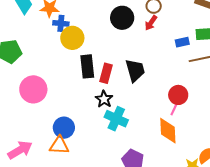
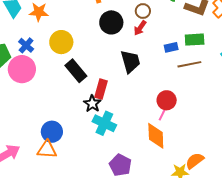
blue cross: (61, 23) -> (26, 45), moved, turned 35
black rectangle: (87, 66) -> (76, 71), turned -35
black trapezoid: (135, 70) -> (130, 61), moved
red rectangle: (106, 73) -> (101, 89), moved
pink circle: (33, 89) -> (22, 69), moved

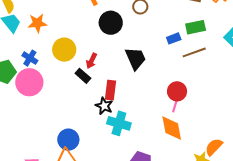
red arrow: (140, 28) -> (91, 61), moved
black rectangle: (76, 71) -> (83, 76), size x0.7

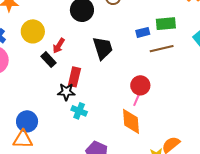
black star: (104, 106) -> (66, 92), turned -30
cyan cross: (119, 123) -> (79, 111), size x0.7

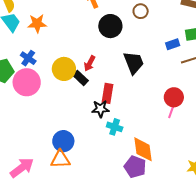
yellow circle: (33, 31) -> (64, 69), moved
orange diamond: (131, 121) -> (143, 149), moved

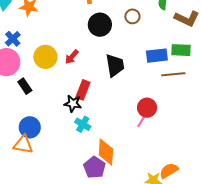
blue rectangle: (173, 44) -> (157, 56), size x1.5
black rectangle: (81, 78) -> (25, 86), moved

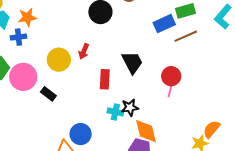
blue cross: (13, 39) -> (19, 37), moved, turned -35
black trapezoid: (115, 65) -> (132, 62), moved
black star: (73, 103) -> (130, 107), moved
blue circle: (30, 127) -> (81, 134), moved

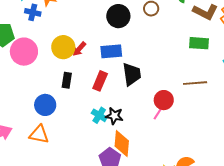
blue rectangle: (164, 24) -> (111, 51), moved
brown line: (186, 36) -> (195, 83), moved
red arrow: (84, 51) -> (79, 49), moved
black rectangle: (48, 94) -> (67, 80), moved, turned 42
blue circle: (81, 134) -> (45, 105), moved

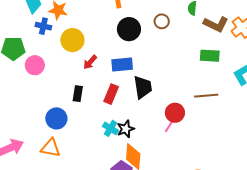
yellow circle: (63, 47) -> (72, 40), moved
pink circle: (24, 52) -> (35, 65), size x0.7
black star: (114, 116) -> (126, 129), turned -30

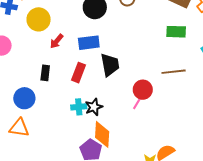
cyan cross: (111, 128) -> (79, 107), turned -35

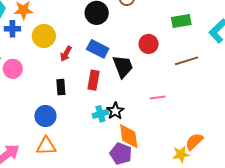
blue rectangle: (89, 43) -> (98, 49), turned 45
red circle: (143, 90) -> (149, 44), moved
pink line: (138, 102) -> (158, 98), turned 63

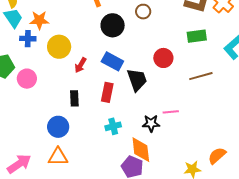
black star: (115, 111) -> (151, 123), moved, turned 30
orange semicircle: (194, 141) -> (217, 156), moved

